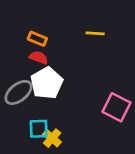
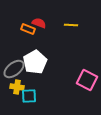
red semicircle: (39, 58) -> (39, 23), moved
yellow cross: (52, 138) -> (17, 87), moved, turned -32

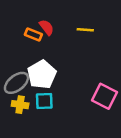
red semicircle: (39, 23) -> (47, 27), turned 32
cyan square: (29, 96) -> (44, 101), moved

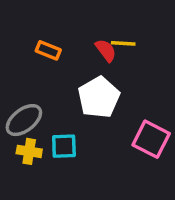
red semicircle: (47, 27) -> (106, 50), moved
white pentagon: (42, 74) -> (99, 97), moved

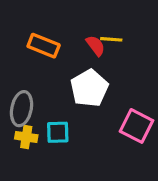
orange rectangle: (48, 50) -> (44, 46), size x1.4
gray ellipse: (24, 120) -> (22, 109), turned -40

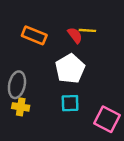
pink square: (136, 126) -> (107, 119), moved
cyan square: (58, 132) -> (70, 103), moved

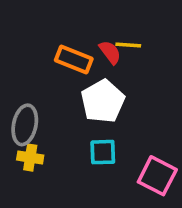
orange rectangle: (34, 35) -> (74, 60), moved

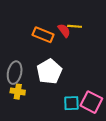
white pentagon: (103, 101) -> (49, 72), moved
cyan square: (103, 152) -> (71, 103), moved

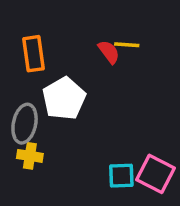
orange rectangle: (43, 35) -> (33, 54), moved, turned 60
white pentagon: (49, 72) -> (64, 99), moved

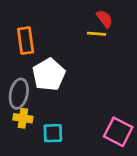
red semicircle: (109, 52) -> (105, 19), moved
cyan square: (121, 176) -> (53, 133), moved

